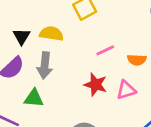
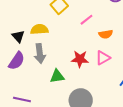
pink line: (105, 50) -> (87, 20), moved
green triangle: (34, 98) -> (57, 76), moved

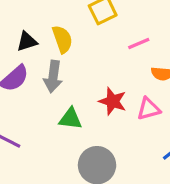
yellow semicircle: (39, 29) -> (62, 39), turned 60
black triangle: (18, 36) -> (27, 41), turned 40

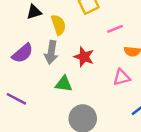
black triangle: (27, 41) -> (34, 12), moved
red star: (113, 101) -> (84, 57), moved

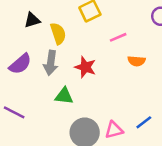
pink triangle: (122, 77) -> (114, 130), moved

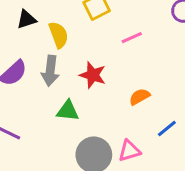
orange semicircle: (136, 61) -> (139, 97), moved, turned 147
blue line: (144, 122) -> (167, 129), moved

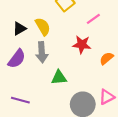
black triangle: (26, 19) -> (19, 29), moved
red star: (93, 75) -> (82, 44), moved

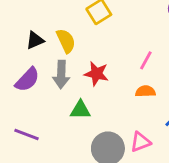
pink line: (93, 19) -> (146, 60), moved, turned -32
red star: (82, 44) -> (96, 74), moved
orange semicircle: (107, 58) -> (145, 91), turned 32

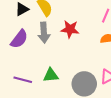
green triangle: (80, 110) -> (51, 75), moved

